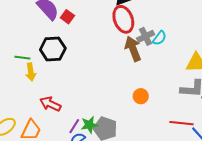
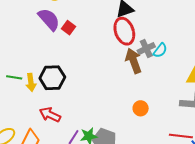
black hexagon: (53, 49) -> (52, 78), moved
green line: (22, 58) -> (14, 77), moved

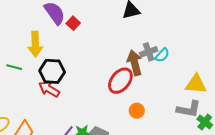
red ellipse: (124, 31) -> (120, 81), moved, turned 52
yellow arrow: (31, 82) -> (35, 44), moved, size x1.4
red arrow: (50, 115) -> (49, 89), moved

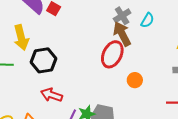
gray cross: (149, 52) -> (122, 16), moved
red arrow: (49, 89) -> (52, 95), moved

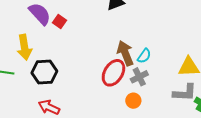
gray cross: (122, 16) -> (139, 77), moved
cyan semicircle: (147, 20) -> (144, 56), moved

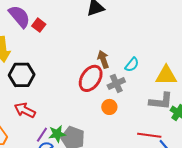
brown arrow: (125, 53) -> (103, 59), size x0.7
cyan semicircle: (144, 56) -> (132, 65), moved

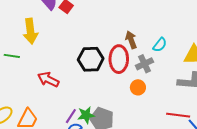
black hexagon: (22, 75) -> (91, 59), moved
red ellipse: (91, 78) -> (119, 59), turned -32
red arrow: (25, 110) -> (48, 79), moved

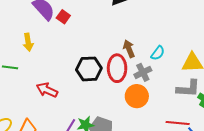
yellow arrow: (30, 31) -> (28, 42), size x0.7
orange circle: (138, 87) -> (137, 96), size x1.5

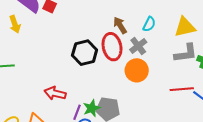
yellow arrow: (28, 42) -> (15, 24), moved
red arrow: (47, 90) -> (55, 93), moved

